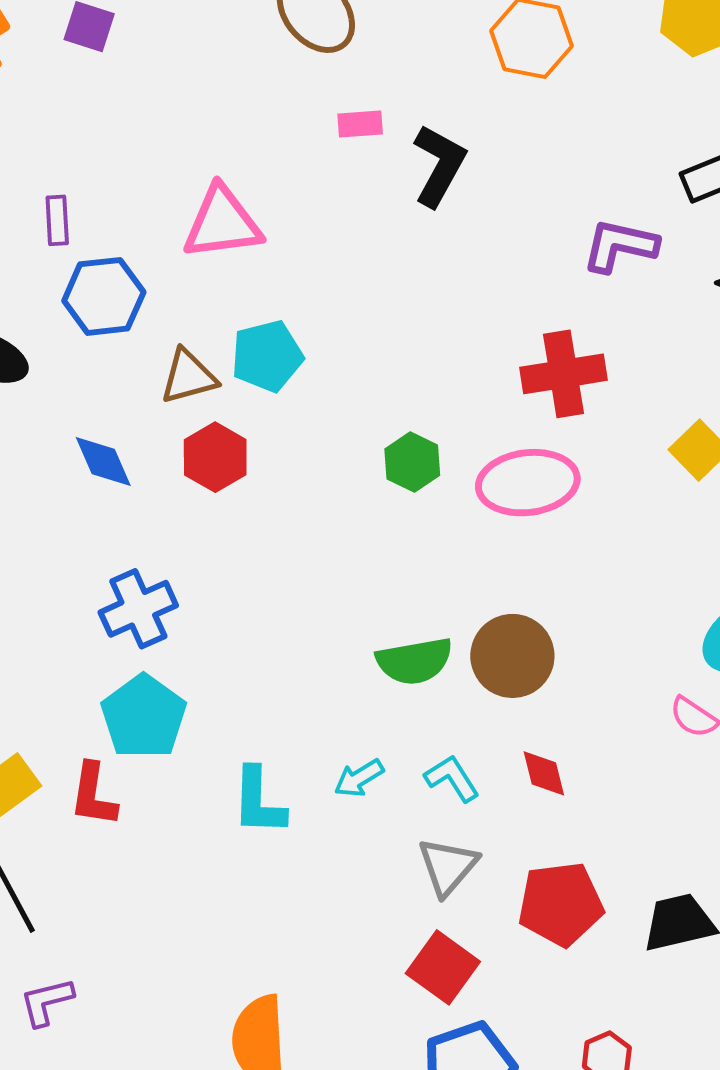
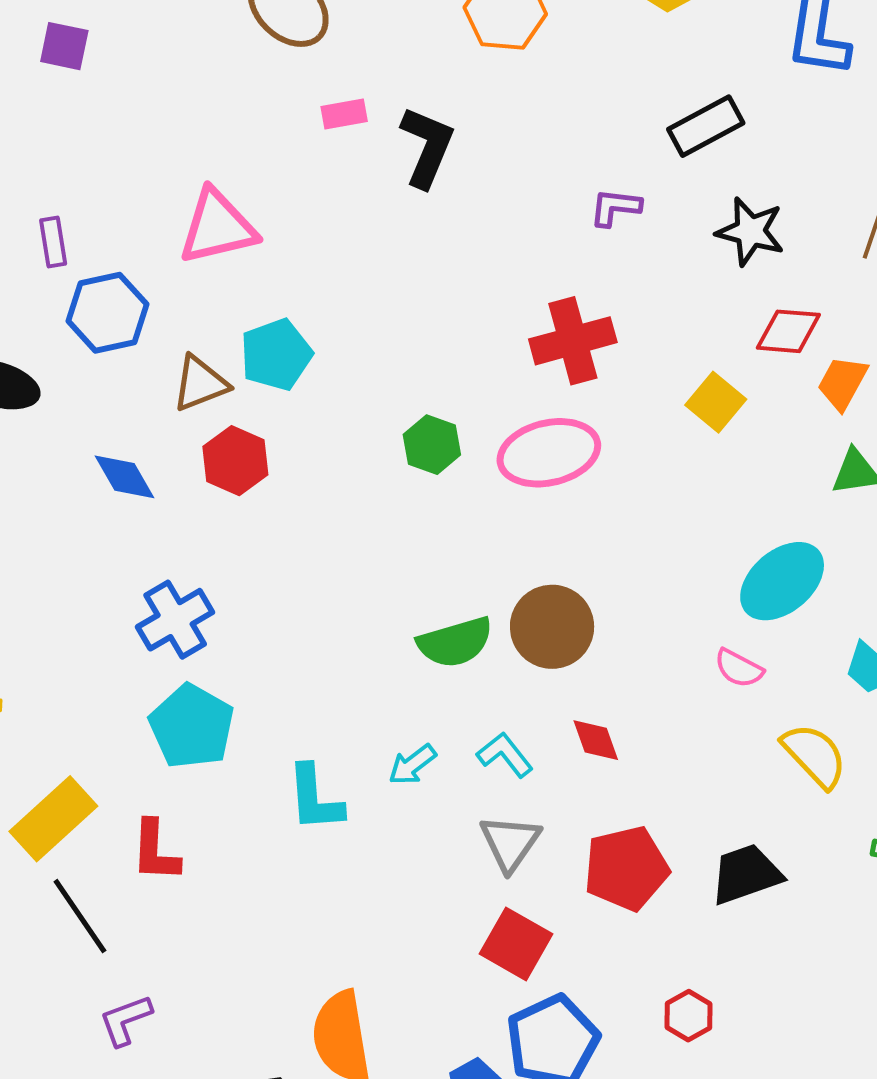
purple L-shape: (620, 246) -> (615, 207), size x0.7
red L-shape: (93, 795) -> (155, 851), moved

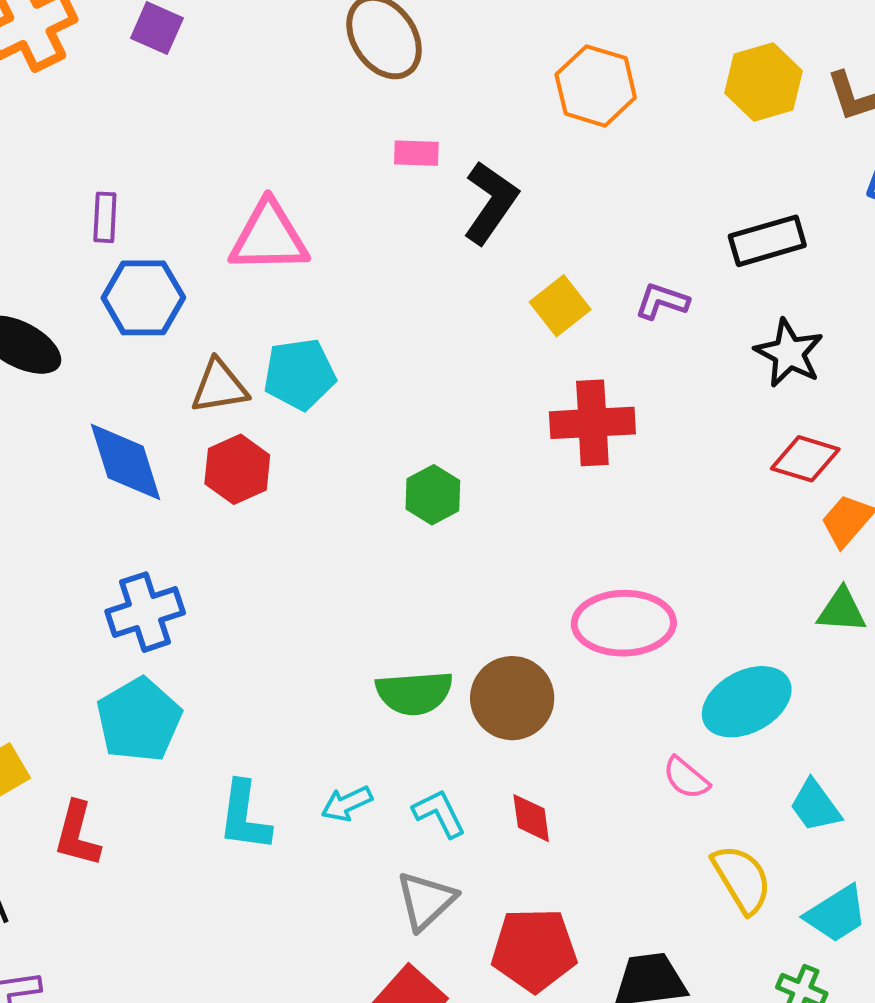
yellow square: (716, 402) -> (560, 306), moved
pink ellipse: (549, 453) -> (624, 623), moved
blue diamond: (124, 477) -> (126, 462), size x1.4

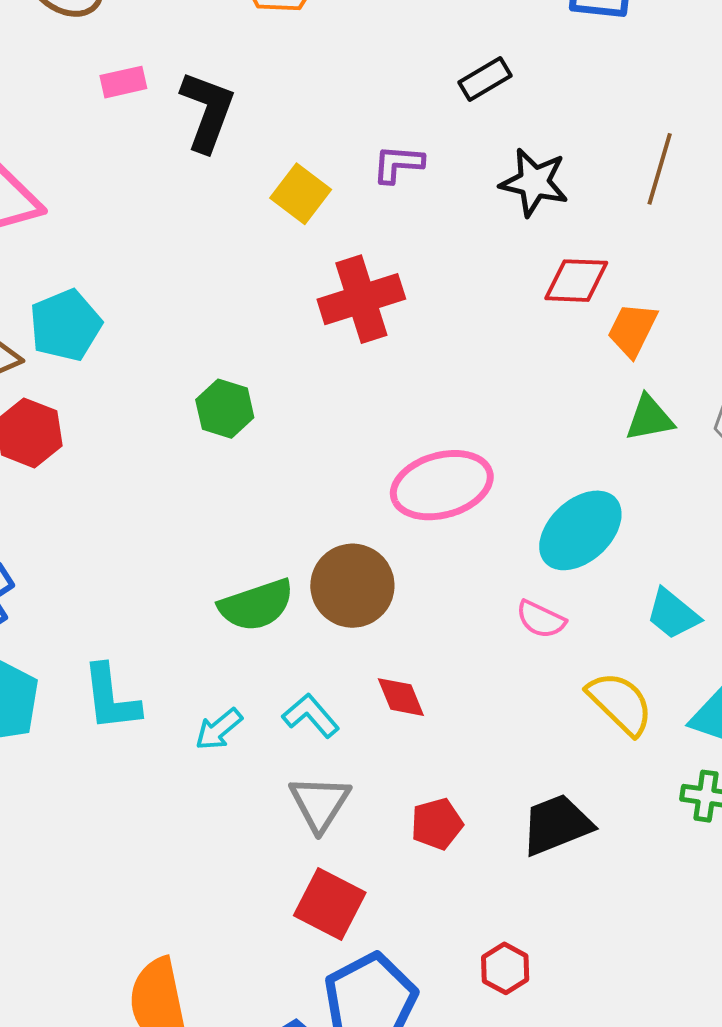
black rectangle: (767, 241) -> (485, 79), size x0.7
cyan L-shape: (244, 816) -> (111, 698), moved
red pentagon: (534, 950) -> (437, 824), size x0.6

